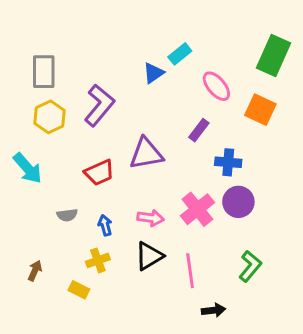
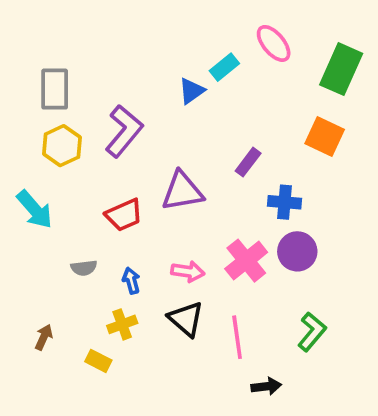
pink ellipse: (216, 86) -> (274, 43), moved
black triangle: (149, 256) -> (186, 319), turned -48

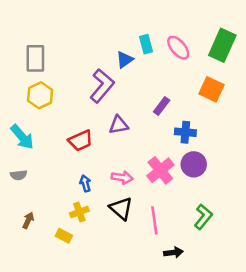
pink ellipse: (274, 43) -> (178, 48), moved
cyan rectangle: (224, 67) -> (146, 44), turned -66
purple L-shape: (124, 131) -> (102, 86), moved
purple triangle: (182, 191) -> (119, 125), size x0.7
gray semicircle: (84, 268) -> (19, 175), moved

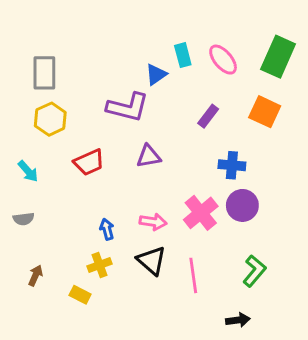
purple L-shape: (102, 86) -> (128, 107), turned 64
purple rectangle: (162, 106) -> (208, 116), moved
cyan arrow: (22, 137) -> (28, 171), size x0.7
red trapezoid: (81, 141) -> (89, 162), moved
black arrow: (173, 252) -> (238, 320), moved

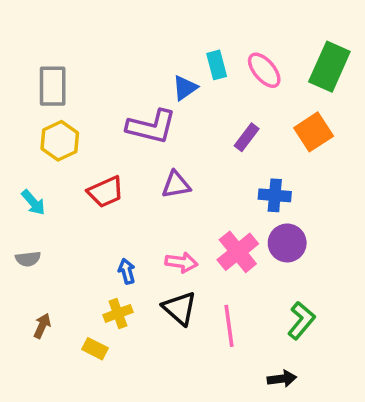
orange square: (265, 112) -> (314, 132), turned 32

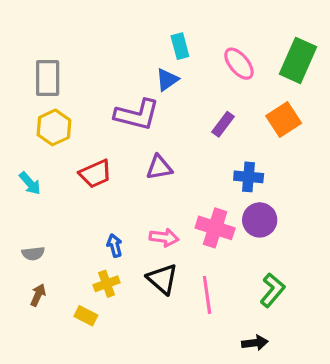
cyan rectangle: (217, 65) -> (180, 46), moved
pink cross: (238, 252) -> (215, 228), turned -33
gray semicircle: (28, 259) -> (33, 253), moved

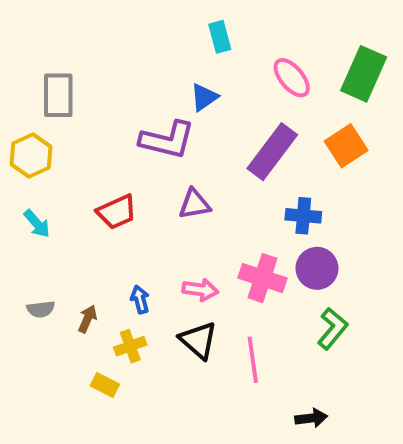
cyan rectangle: (180, 46) -> (220, 37), moved
purple rectangle: (223, 124) -> (272, 152), size x1.8
yellow hexagon: (54, 127) -> (31, 155), moved
green L-shape: (272, 290) -> (333, 329), moved
brown arrow: (38, 295) -> (87, 319), moved

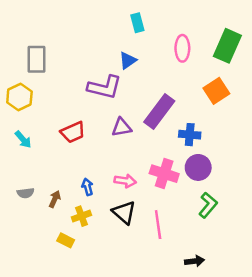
pink ellipse: (292, 78) -> (182, 48), turned 40
purple rectangle: (272, 152) -> (159, 112), moved

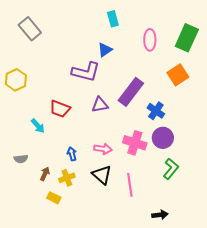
gray rectangle: (36, 59) -> (30, 29), moved, turned -40
red trapezoid: (73, 132) -> (60, 109), turned 45
blue cross: (190, 135) -> (156, 111), turned 30
cyan arrow: (23, 139) -> (38, 126), moved
brown arrow: (55, 199) -> (45, 174), moved

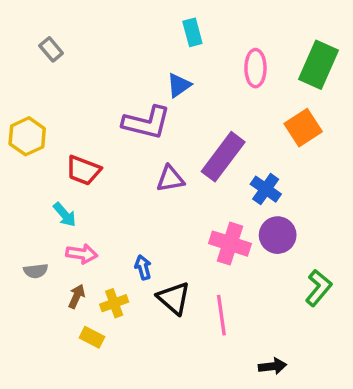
gray rectangle: (30, 29) -> (51, 49), size x0.6
red trapezoid: (60, 109) -> (83, 170), moved
pink arrow: (103, 149) -> (82, 254), moved
blue arrow: (72, 154) -> (143, 267), moved
green L-shape: (171, 169) -> (319, 288), moved

